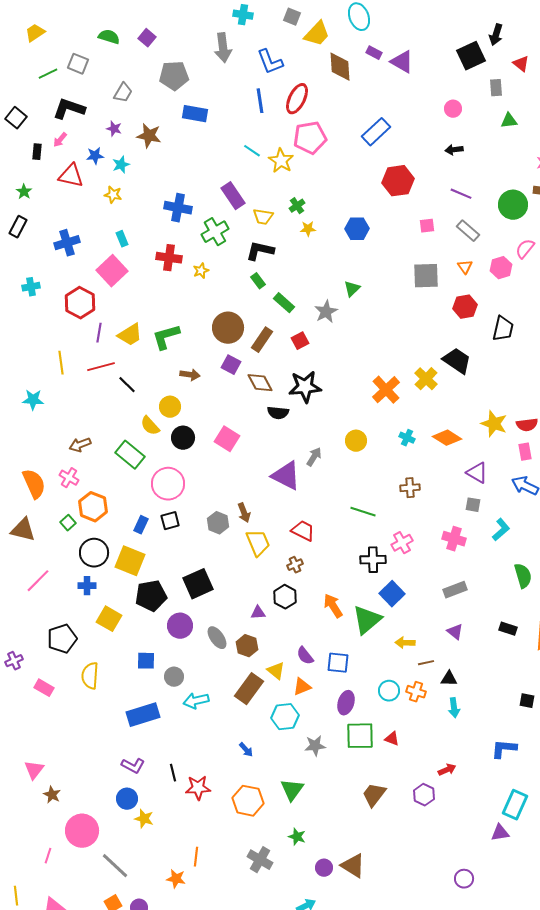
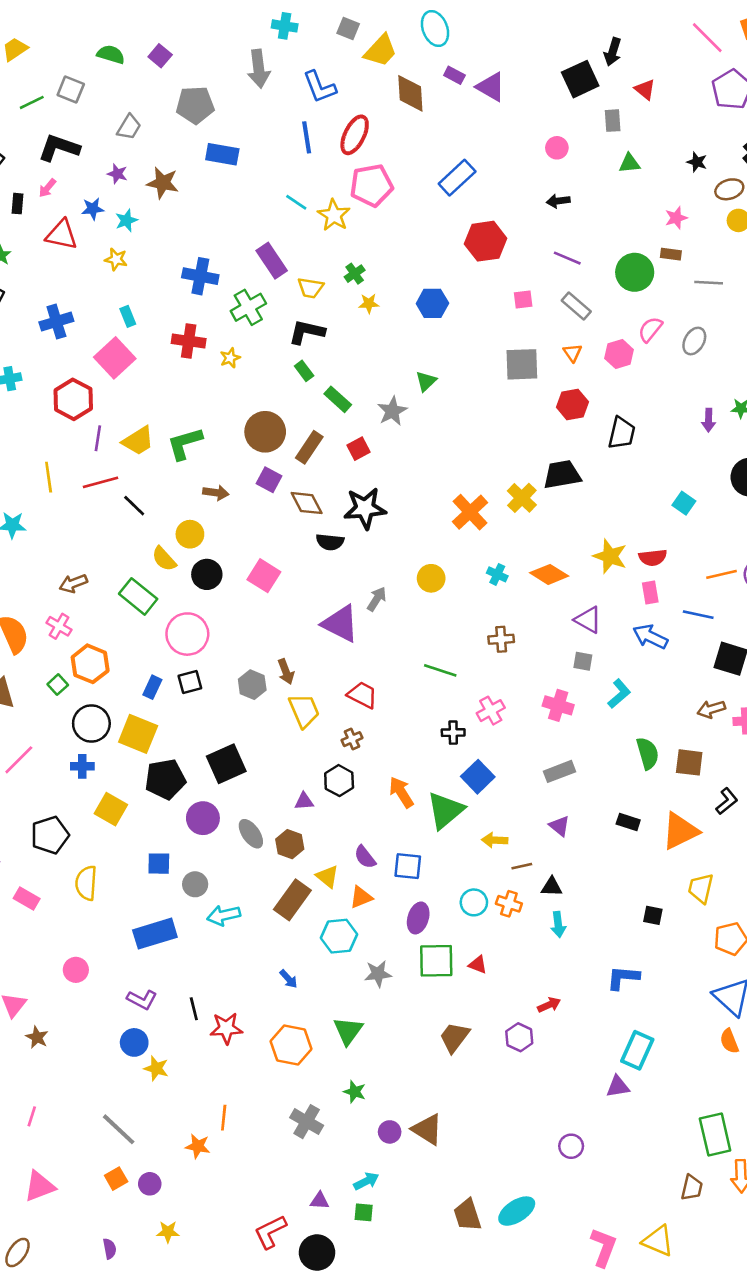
black trapezoid: (457, 361) -> (562, 475), turned -44
black cross: (373, 560) -> (453, 733), size x0.7
pink circle: (82, 831) -> (76, 970), moved, size x0.6

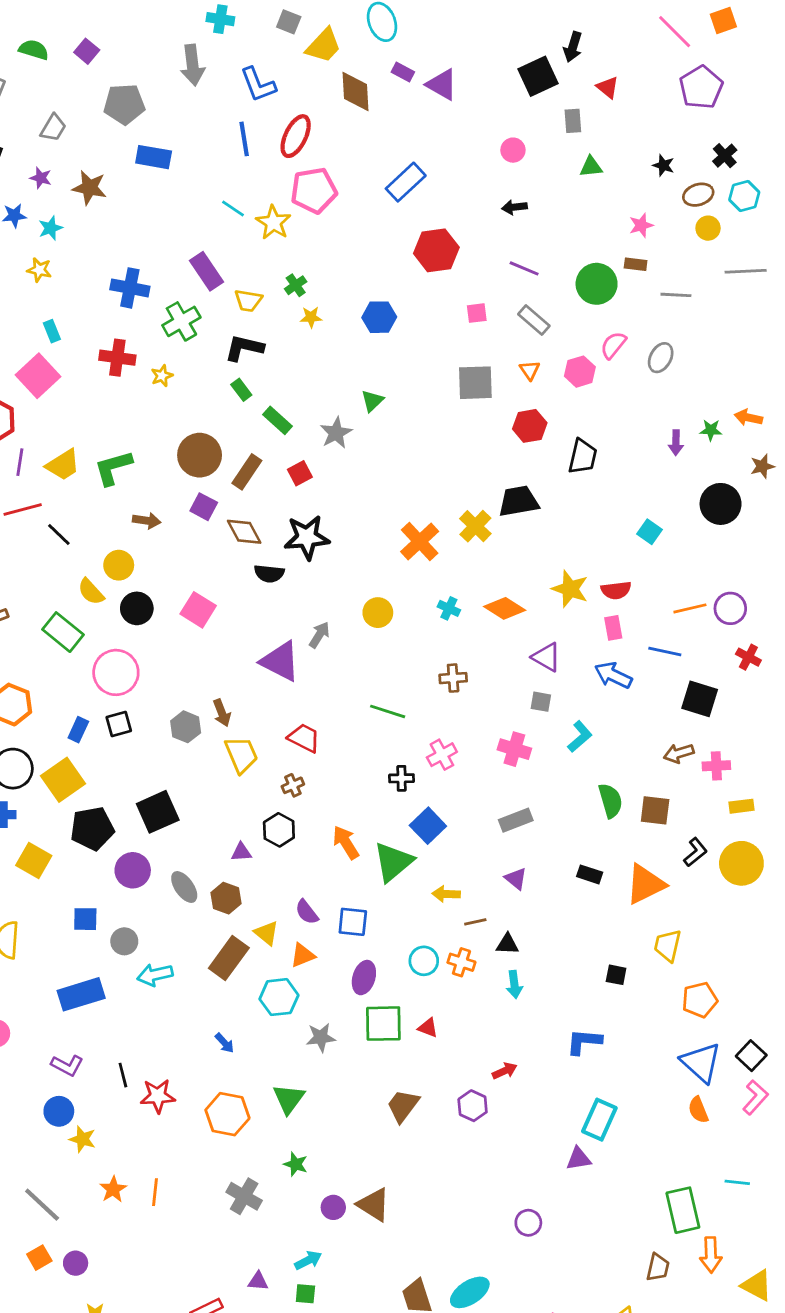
yellow square: (138, 734) -> (63, 780), turned 33
orange star: (198, 1146) -> (113, 1189), moved, turned 30

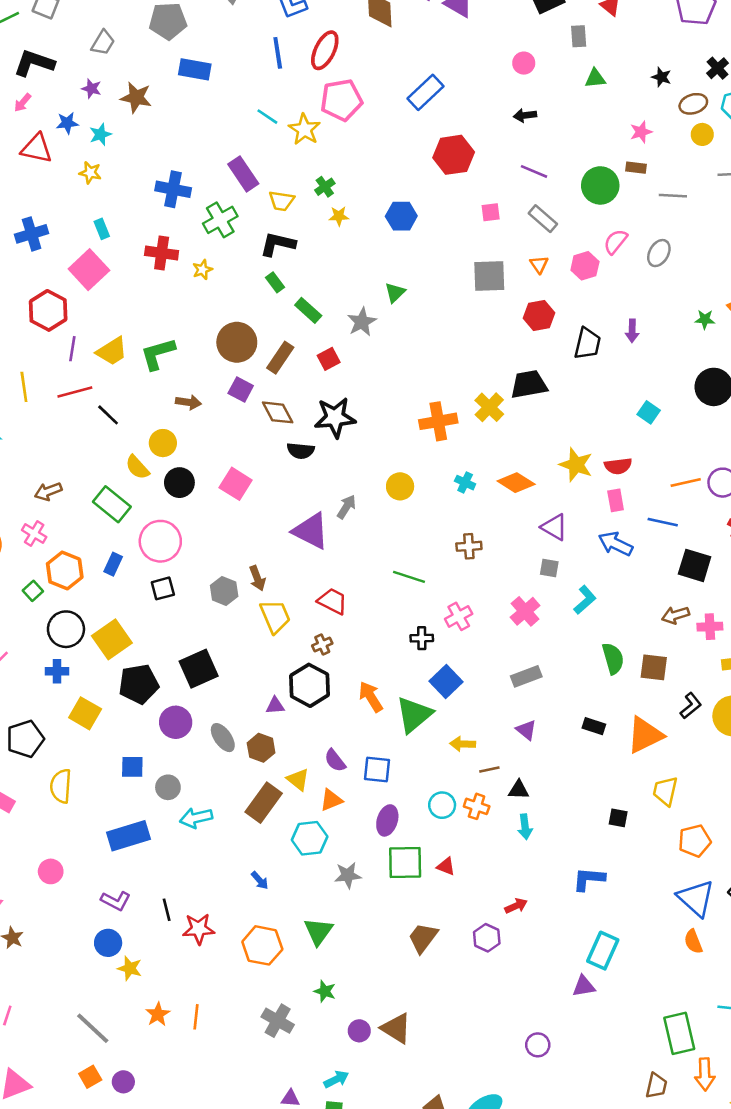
purple arrow: (676, 443) -> (632, 331), moved
orange cross: (420, 542) -> (438, 421), turned 33
blue rectangle: (78, 730) -> (113, 564), moved
pink cross: (514, 749) -> (525, 611), turned 32
black hexagon: (279, 830) -> (310, 685), size x1.4

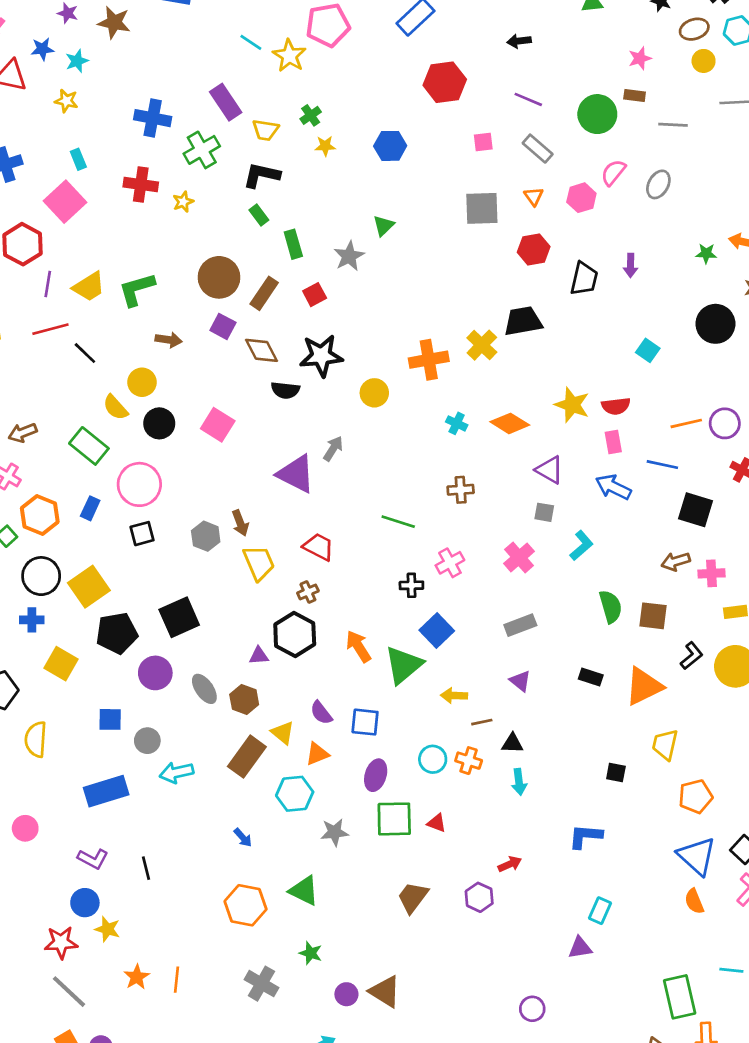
green rectangle: (308, 310) -> (293, 244), turned 32
yellow circle: (400, 486) -> (374, 393), moved
red star: (199, 929) -> (61, 942), moved
green triangle: (318, 931) -> (304, 891), turned -40
cyan rectangle: (603, 951) -> (600, 911), size x0.7

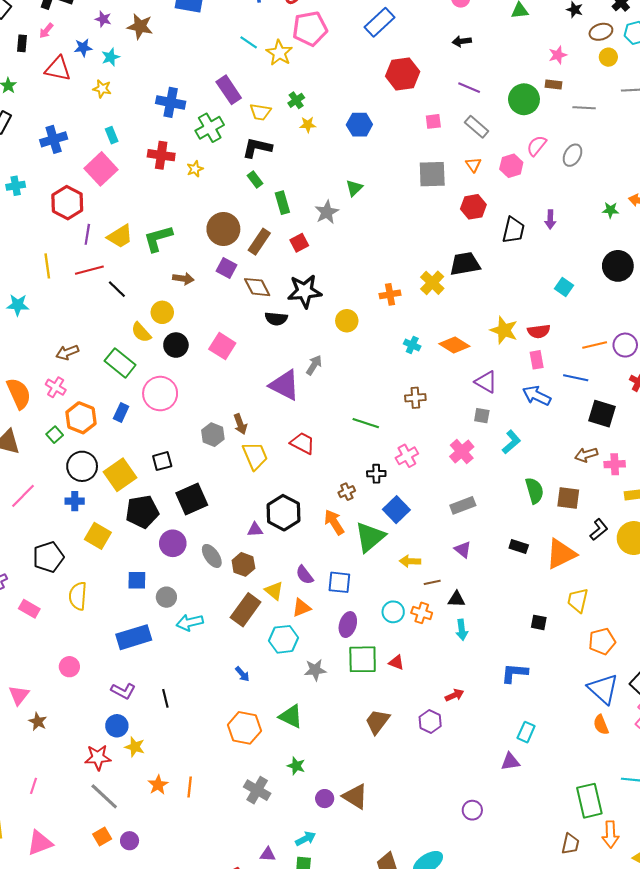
orange cross: (429, 360) -> (390, 294), size x0.7
black square: (142, 534) -> (162, 461), moved
brown cross: (308, 592) -> (347, 492), moved

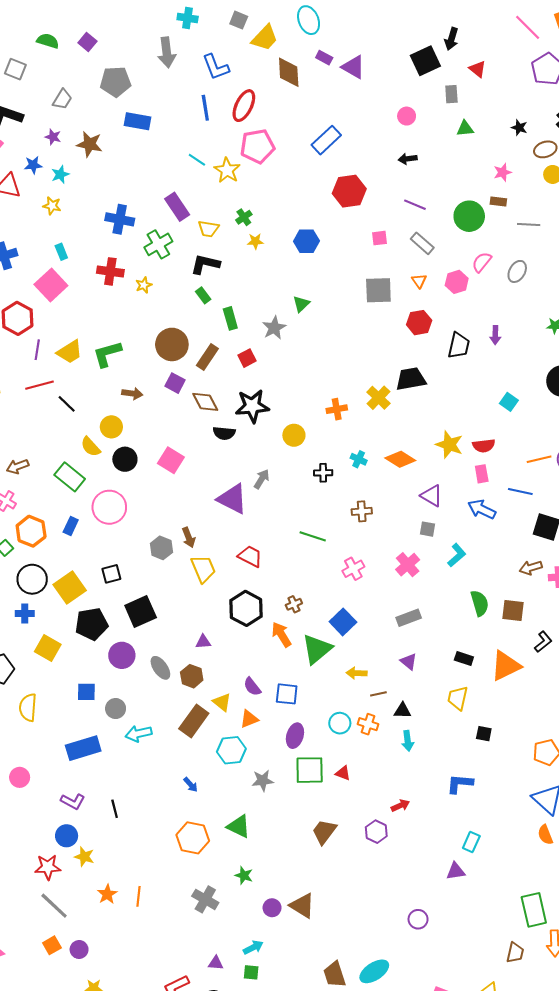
black cross: (376, 474) -> (323, 473), moved
black hexagon: (284, 513) -> (246, 608), moved
yellow trapezoid: (578, 600) -> (458, 698), moved

